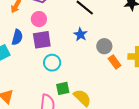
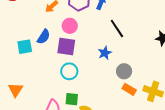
orange rectangle: (115, 62) -> (129, 89), turned -40

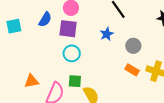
cyan square: (25, 47) -> (14, 26), moved
gray circle: (124, 71) -> (133, 46), moved
orange triangle: (16, 90) -> (32, 81), moved, turned 49

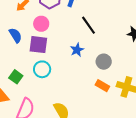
blue semicircle: (45, 19) -> (15, 35), turned -63
green square: (75, 81) -> (16, 77), moved, turned 32

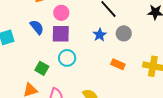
gray circle: (104, 62) -> (124, 33), moved
orange rectangle: (102, 86) -> (118, 64), moved

